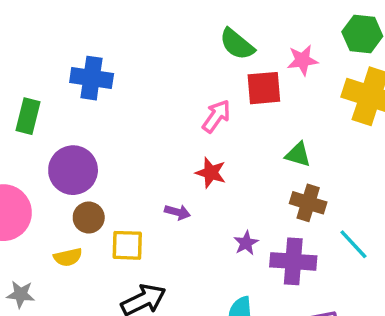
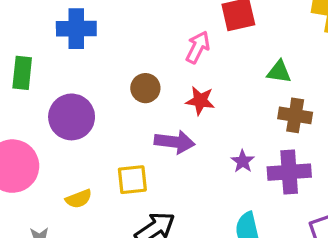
purple arrow: (177, 212) -> (175, 142), size x1.6
brown circle: (89, 217) -> (145, 88), moved

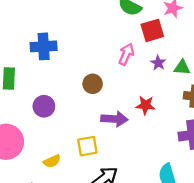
red star: (200, 101) -> (145, 105), moved
purple circle: (72, 117) -> (44, 106), size x0.7
purple star: (243, 161) -> (158, 63), moved

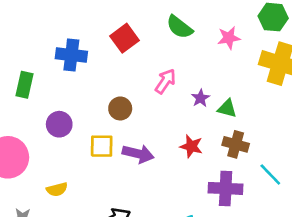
red square: (152, 30) -> (124, 38), moved, turned -30
red star: (145, 105) -> (191, 146), moved
yellow square: (87, 146) -> (102, 146), moved

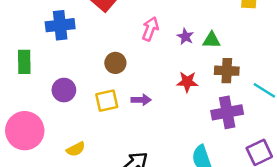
purple arrow: (138, 154) -> (141, 100), size x0.7

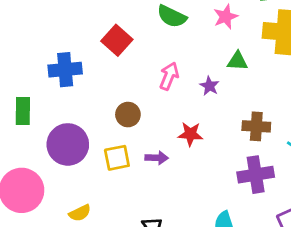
green triangle: (212, 40) -> (237, 61), moved
red star: (187, 82) -> (190, 134), moved
purple circle: (64, 90) -> (68, 144), size x1.5

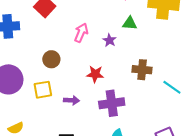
purple arrow: (157, 158) -> (71, 100), moved
purple cross: (256, 175) -> (112, 103), moved

